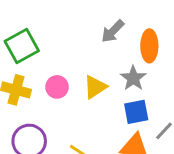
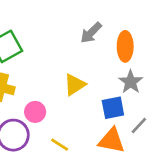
gray star: (133, 78) -> (131, 82), moved
pink circle: (57, 87) -> (35, 112), moved

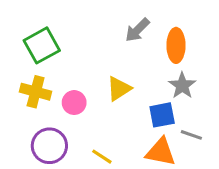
pink circle: (35, 112) -> (74, 103), moved
gray line: (139, 126) -> (191, 135), turned 66

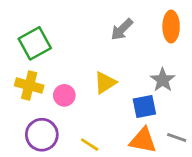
orange ellipse: (176, 45) -> (171, 27), moved
gray line: (191, 135) -> (177, 138), moved

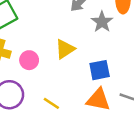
gray star: (163, 80) -> (102, 22), moved

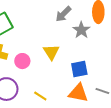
yellow triangle: (65, 49) -> (51, 52), turned -30

